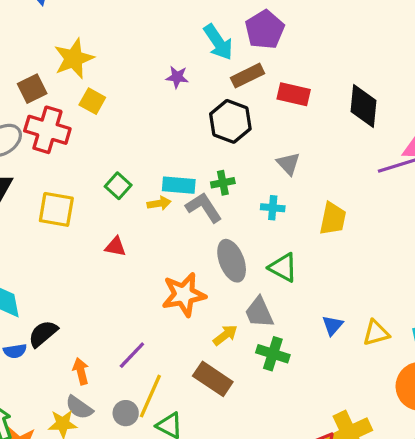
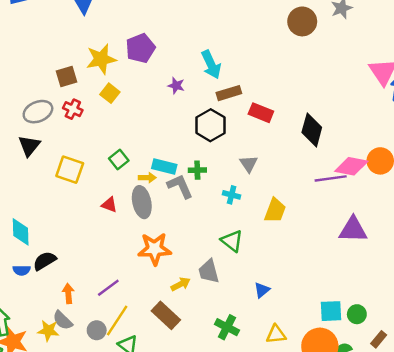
purple pentagon: (265, 30) -> (140, 48), moved
red cross: (47, 130) -> (73, 109), size x0.6
gray ellipse: (232, 261) -> (142, 202), moved
yellow triangle: (376, 333) -> (276, 334), moved
green cross: (273, 354) -> (227, 327), moved

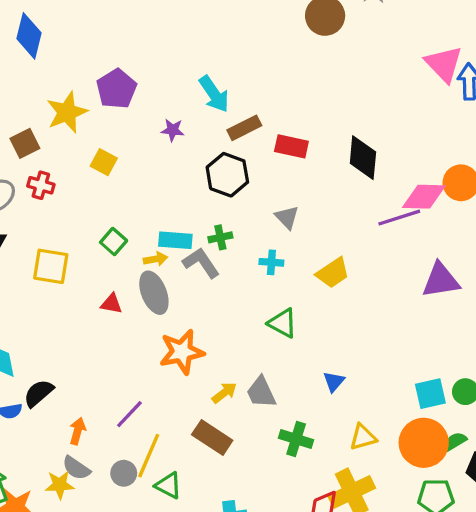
yellow square: (110, 93) -> (104, 162), moved
yellow trapezoid: (275, 210) -> (333, 273), turned 45
gray trapezoid: (209, 271) -> (261, 392), moved
orange arrow: (68, 294) -> (78, 431), turned 30

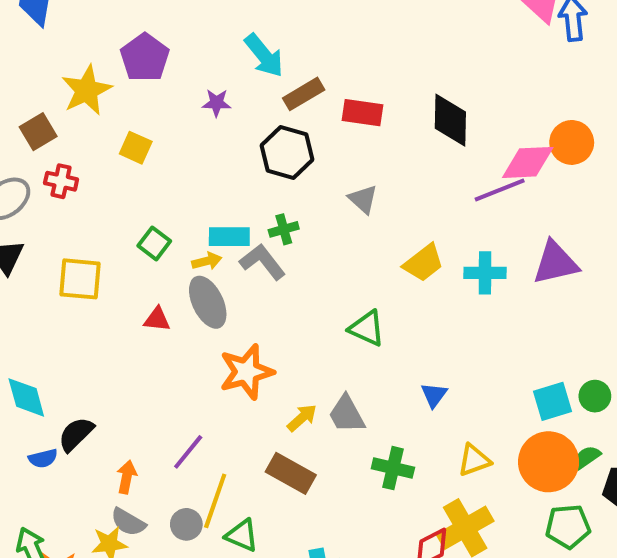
cyan cross: (271, 262) -> (485, 273), moved, size x1.4

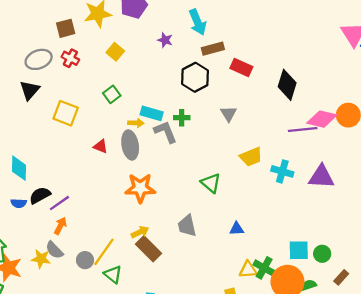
green square: (154, 243) -> (112, 94), moved
blue triangle: (434, 395) -> (237, 229), turned 35
yellow arrow: (302, 418) -> (140, 232), moved
purple line: (188, 452) -> (59, 203), moved
green cross: (393, 468) -> (264, 268), moved

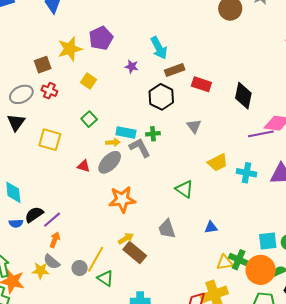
gray ellipse: (130, 145) -> (110, 162), turned 60

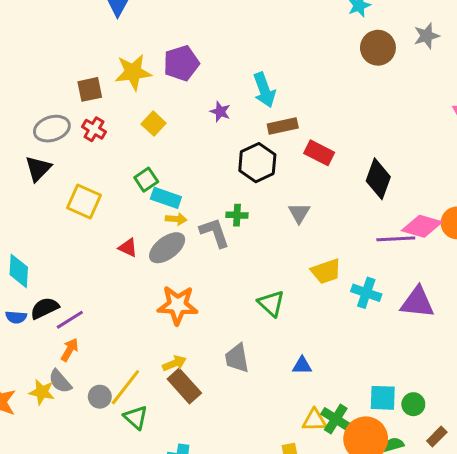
cyan rectangle: (126, 132) -> (166, 198), moved

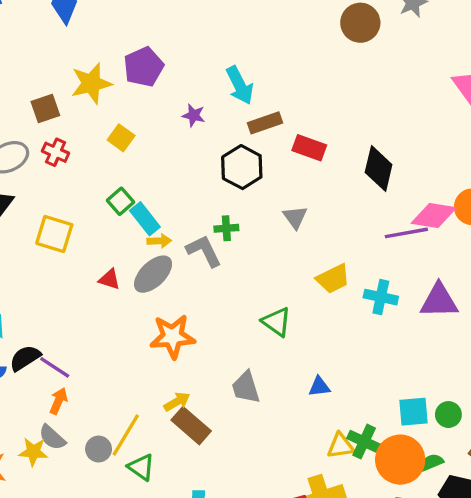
cyan rectangle: (166, 198) -> (145, 219), turned 40
purple line: (70, 320) -> (55, 367), turned 72

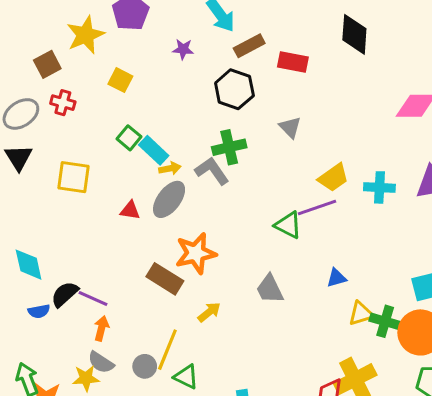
black diamond: (379, 169) -> (354, 34), moved
green cross: (226, 228) -> (229, 147), size x1.5
purple line: (406, 233) -> (317, 208), moved
brown rectangle: (191, 426) -> (165, 279), moved
yellow triangle: (341, 446) -> (361, 313), moved

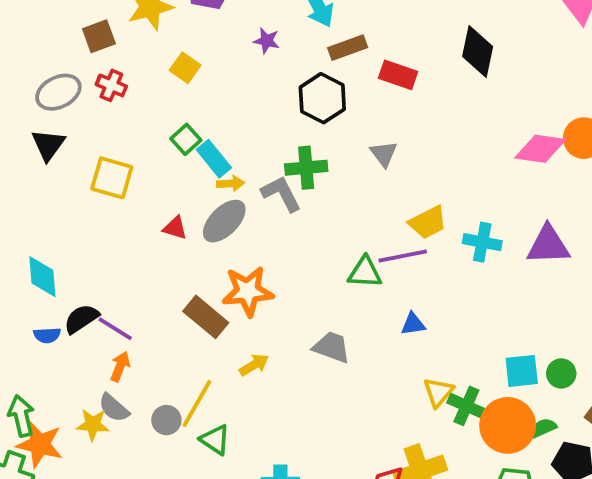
green triangle: (288, 225) -> (365, 272), turned -32
blue triangle: (336, 278) -> (413, 324), moved
gray trapezoid: (270, 289) -> (332, 347), turned 128
yellow triangle: (361, 313) -> (438, 392), turned -40

